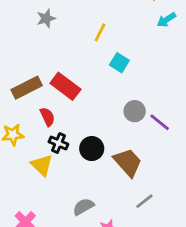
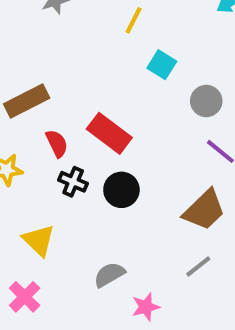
red rectangle: (65, 86) -> (109, 133), moved
gray circle: (135, 111) -> (206, 101), moved
brown trapezoid: (128, 162) -> (204, 210), moved, turned 88
yellow triangle: (42, 165) -> (39, 240), moved

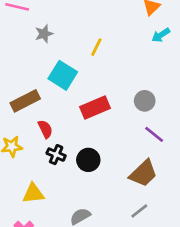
cyan square: (162, 65) -> (63, 75), moved, size x1.5
red rectangle: (109, 133) -> (95, 108), moved, turned -60
yellow triangle: (39, 240) -> (33, 193), turned -50

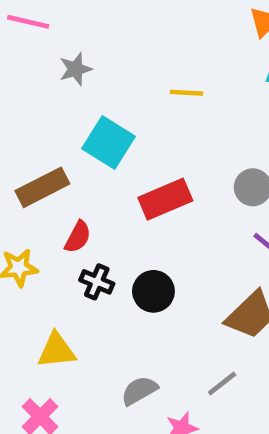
yellow line: (96, 47) -> (187, 93), moved, turned 66
red semicircle: (45, 129) -> (78, 237), turned 54
gray line: (139, 211) -> (222, 384), moved

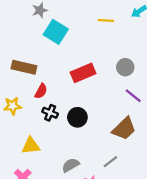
yellow line: (187, 93) -> (106, 21), moved
cyan square: (109, 142) -> (56, 32), moved
brown rectangle: (42, 187) -> (24, 67), turned 40

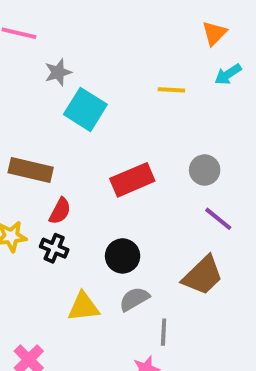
black cross: (50, 113) -> (54, 248), moved
yellow triangle: (31, 146) -> (83, 307), moved
gray line: (110, 162) -> (164, 332), moved, turned -49
gray semicircle: (71, 165) -> (134, 299), moved

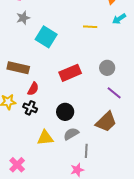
gray star: (58, 72) -> (23, 18), moved

